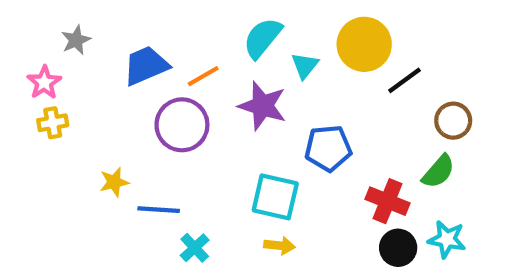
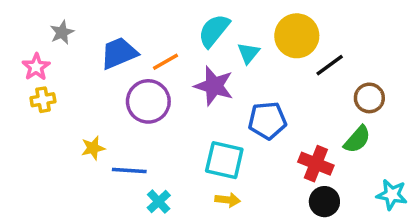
cyan star: (447, 239) -> (392, 195), moved

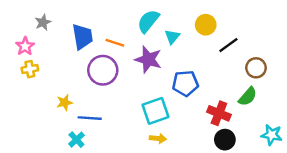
yellow circle: (297, 36) -> (206, 25), size x0.7
blue trapezoid: (119, 53) -> (82, 37), turned 104
orange line: (166, 62) -> (115, 43), turned 48
cyan square: (224, 160) -> (155, 111), turned -32
cyan cross: (159, 202) -> (76, 140), moved

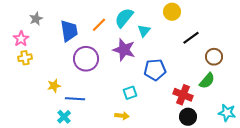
yellow circle: (206, 25) -> (172, 12), moved
orange line: (115, 43) -> (99, 25), moved, turned -63
cyan square: (155, 111) -> (130, 93), size x0.6
yellow arrow: (158, 138) -> (122, 116), moved

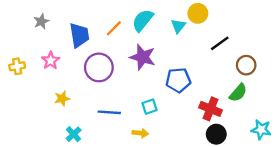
cyan triangle: (144, 31) -> (178, 26), moved
pink star: (21, 39) -> (51, 61), moved
yellow cross: (25, 58) -> (17, 66), moved
blue line: (75, 99) -> (109, 112), moved

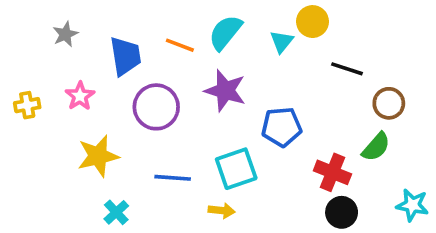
orange line: (114, 28) -> (180, 45), turned 66
black line: (220, 43) -> (347, 69), turned 54
yellow star: (62, 99) -> (98, 156), size x1.6
cyan square: (150, 107) -> (236, 169), size x1.6

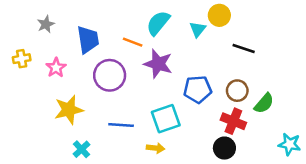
orange line: (180, 45) -> (133, 42), moved
brown circle: (389, 103) -> (237, 91), moved
yellow cross: (27, 105) -> (22, 59), moved
black circle: (342, 212) -> (224, 148), moved

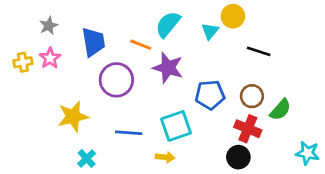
pink star: (56, 68) -> (50, 58), moved

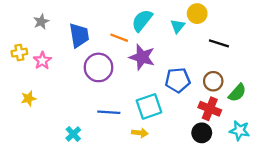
pink star: (50, 58) -> (42, 61), moved
yellow star: (73, 116) -> (29, 98), moved, size x0.6
cyan star: (307, 153) -> (240, 131), moved

